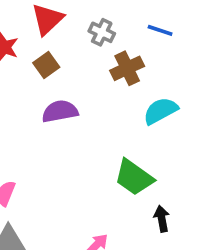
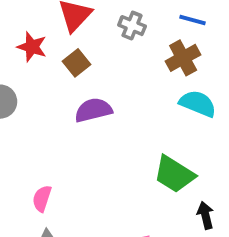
brown cross: (127, 68) -> (183, 58), moved
cyan semicircle: (160, 111) -> (198, 104), turned 54

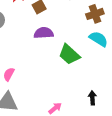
green trapezoid: (174, 174) -> (69, 54), moved

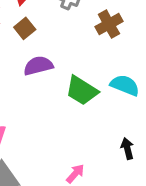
cyan semicircle: (98, 39) -> (125, 85), moved

